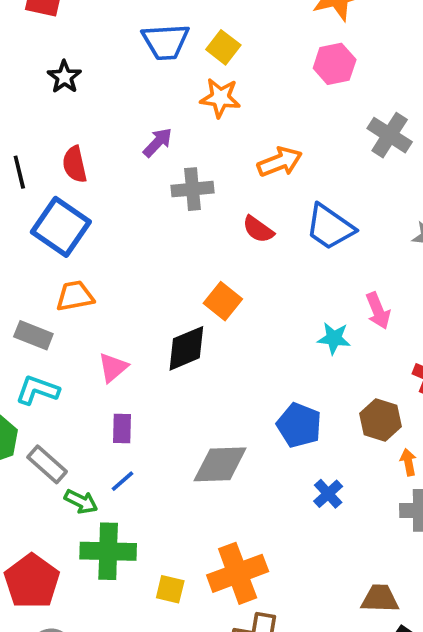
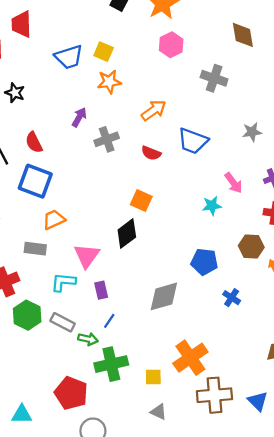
pink triangle: (113, 367) -> (87, 256), size x1.4
cyan L-shape: (37, 390) -> (63, 282), moved

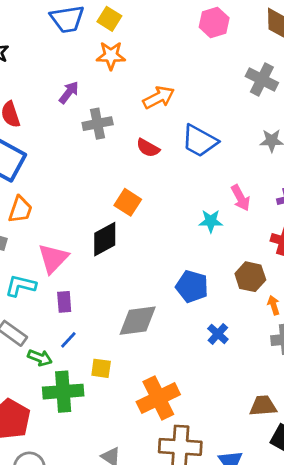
pink hexagon: (171, 45) -> (214, 23), moved
gray cross: (214, 78) -> (262, 79), moved
orange trapezoid: (54, 220) -> (20, 210), turned 125
yellow square: (153, 377) -> (101, 368), moved

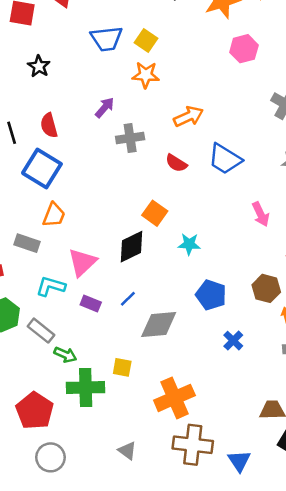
cyan star: (211, 221) -> (189, 244), moved
purple rectangle: (64, 302) -> (91, 303), turned -66
blue line: (68, 340) -> (128, 299), moved

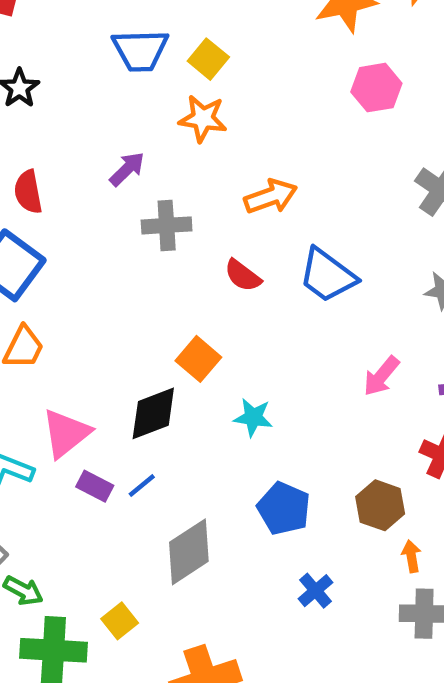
pink arrow: (261, 214) -> (381, 376), turned 60
blue line: (128, 299) -> (142, 485), moved
purple rectangle: (91, 303) -> (95, 486), moved
gray diamond: (159, 324) -> (189, 552), turned -33
yellow square: (122, 367) -> (120, 621), turned 36

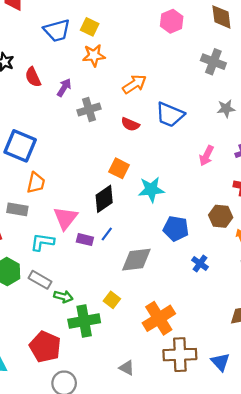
red semicircle: (28, 192) -> (33, 77), moved
cyan star: (253, 417) -> (151, 189), size x1.4
gray diamond: (189, 552) -> (136, 260), turned 40

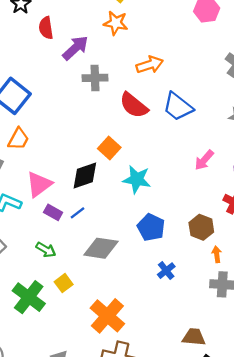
purple arrow: (64, 88) -> (75, 48), size x1.4
red semicircle: (130, 124) -> (134, 105), size x1.5
green arrow: (63, 297) -> (46, 250), moved
orange cross: (159, 318) -> (107, 316), turned -32
green cross: (84, 321) -> (29, 297), turned 32

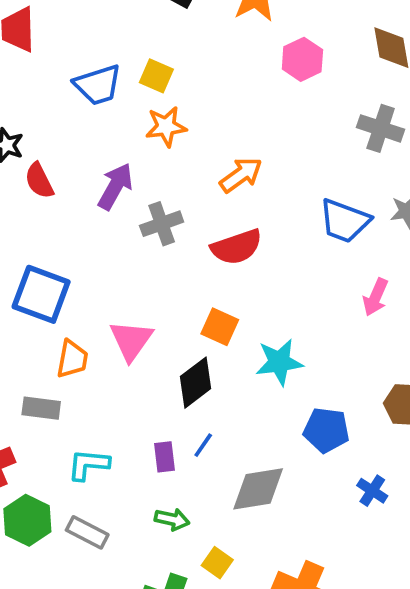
red semicircle: (46, 28) -> (39, 181), moved
red semicircle: (134, 105) -> (237, 247), turned -40
blue trapezoid: (178, 107) -> (344, 221), moved
pink triangle: (39, 184) -> (131, 340), moved
purple rectangle: (53, 212) -> (164, 457), turned 72

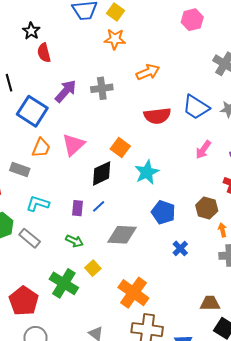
purple arrow: (115, 186) -> (66, 91), moved
red semicircle: (237, 247) -> (157, 116), moved
cyan star: (279, 362) -> (147, 172), turned -30

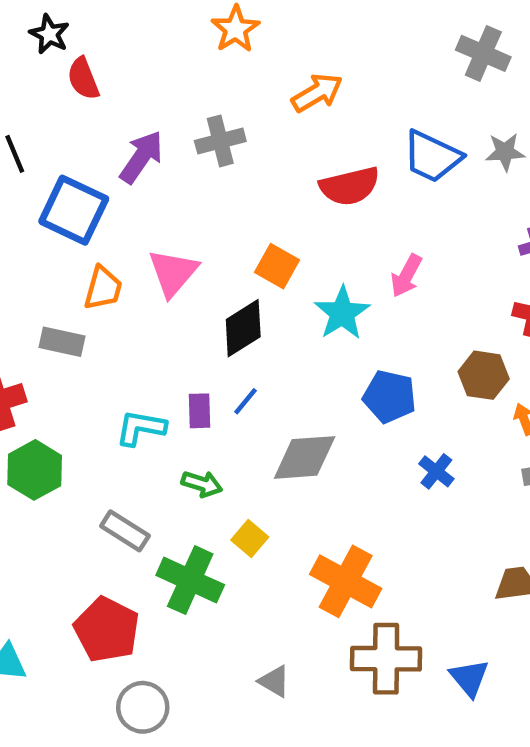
orange star: (115, 39) -> (235, 29), turned -30
pink arrow: (203, 150) -> (406, 276), moved
cyan L-shape: (38, 204) -> (141, 428), moved
gray rectangle: (30, 238) -> (125, 531), moved

